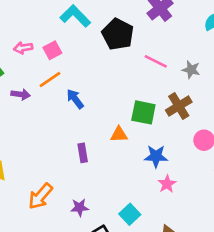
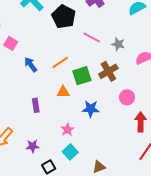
pink square: (52, 50) -> (11, 43), moved, turned -32
orange line: (50, 79) -> (60, 62), moved
green square: (143, 112) -> (82, 76), turned -30
pink star: (167, 184) -> (67, 130), moved

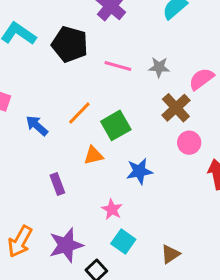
brown cross: (108, 71) -> (176, 108), moved
purple star: (33, 146) -> (66, 245), size x1.6

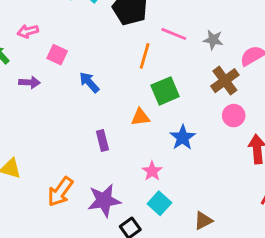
orange line: (79, 113) -> (145, 56), moved, turned -35
blue star: (139, 171) -> (183, 138), turned -30

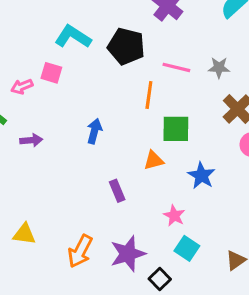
pink square: (57, 55) -> (51, 73), moved
blue arrow: (89, 82) -> (94, 131), turned 65
green square: (165, 91) -> (176, 129), turned 32

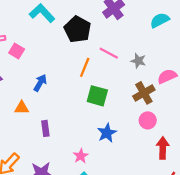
pink square: (51, 73) -> (17, 51), moved
orange triangle: (154, 160) -> (22, 108), moved

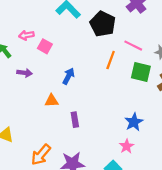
green square: (97, 96) -> (141, 72), moved
pink star: (81, 156) -> (127, 146), moved

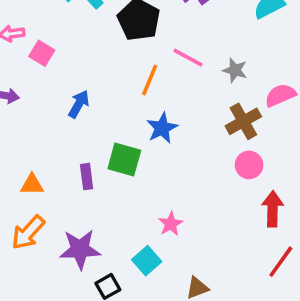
green square: (141, 72) -> (124, 159), moved
orange triangle: (51, 101) -> (32, 185), moved
blue star: (134, 122) -> (162, 128), moved

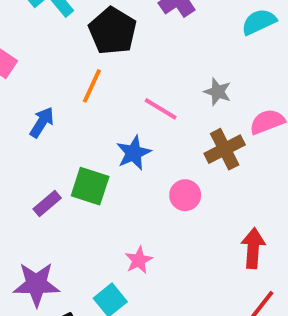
pink line: (188, 58) -> (161, 109), moved
orange line: (150, 80) -> (92, 86), moved
pink circle: (249, 165) -> (185, 195), moved
purple rectangle: (87, 177) -> (47, 203), turned 55

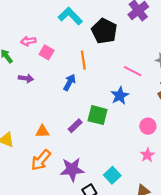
orange line: (92, 86) -> (83, 60), moved, turned -30
pink circle: (185, 195) -> (148, 126), moved
pink star: (139, 260) -> (147, 155), moved

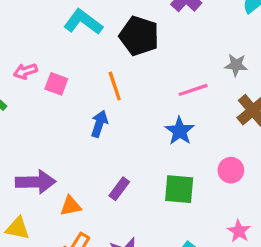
pink line: (133, 71) -> (193, 90), turned -36
purple arrow: (26, 78) -> (36, 182), moved, size x1.6
green square: (98, 115) -> (179, 189), moved
pink star: (147, 155) -> (239, 231), moved

